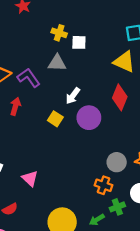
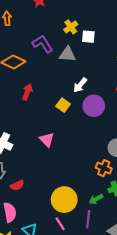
yellow cross: (59, 33) -> (71, 27), turned 32
purple L-shape: (29, 78) -> (43, 44), moved
pink triangle: (30, 178) -> (47, 140), moved

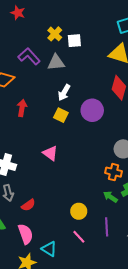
white arrow: (80, 85) -> (64, 93), moved
green arrow: (96, 199) -> (110, 197), moved, turned 72
yellow circle: (64, 200) -> (79, 211), size x0.6

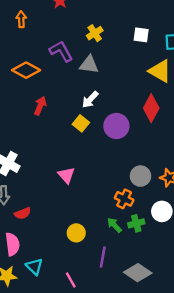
white square: (74, 41) -> (141, 35), moved
pink triangle: (50, 153) -> (66, 175), moved
pink line: (79, 237) -> (71, 280), moved

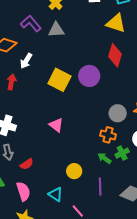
white arrow: (90, 100) -> (26, 61), moved
red arrow: (40, 106) -> (11, 82), moved
yellow square: (81, 123) -> (59, 80), size x1.6
cyan triangle: (34, 267) -> (56, 194), moved

